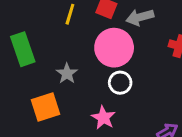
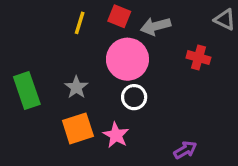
green rectangle: (23, 49) -> (27, 91), moved
orange square: (46, 107) -> (78, 128), moved

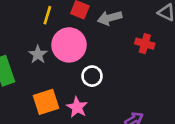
pink circle: (127, 59) -> (69, 45), moved
gray star: (76, 87) -> (38, 54), moved

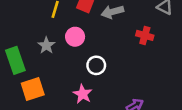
pink circle: (69, 45) -> (75, 37), size x0.6
orange square: (46, 102) -> (33, 89), moved

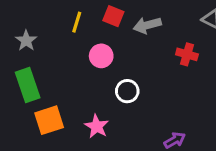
gray star: (46, 45) -> (26, 41), moved
pink star: (83, 94) -> (97, 126), moved

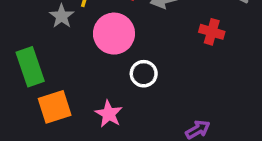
gray star: (26, 41) -> (62, 16), moved
pink circle: (101, 56) -> (114, 34), size x1.5

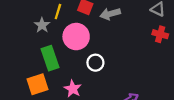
red cross: (212, 32) -> (160, 34), moved
green rectangle: (30, 67) -> (50, 58), moved

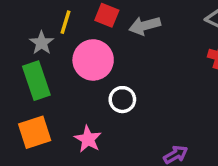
green rectangle: (50, 58) -> (36, 81), moved

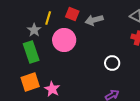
white circle: (122, 100) -> (112, 63), moved
pink star: (88, 139) -> (52, 89), moved

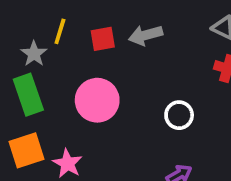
red square: (72, 14) -> (103, 39), moved, turned -32
pink circle: (64, 40) -> (97, 100), moved

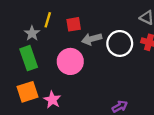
gray arrow: (146, 35) -> (92, 39), moved
white circle: (179, 115) -> (120, 43), moved, size x1.5

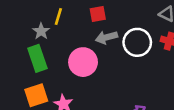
red square: (74, 24) -> (98, 14), moved

